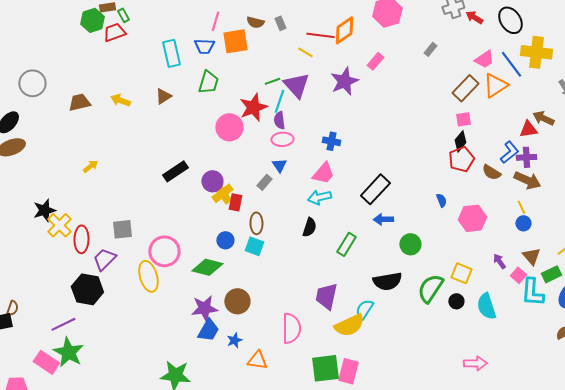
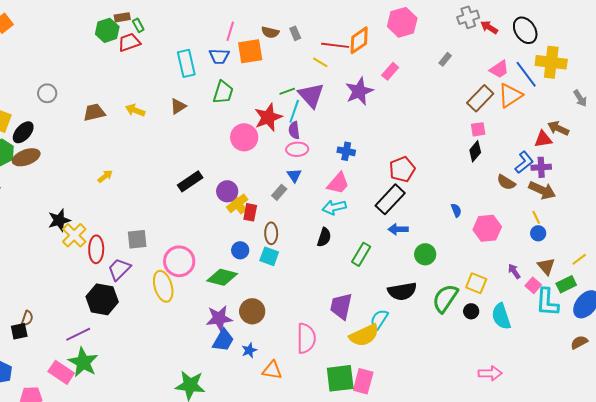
gray circle: (32, 83) -> (47, 93), size x0.7
red pentagon: (461, 159) -> (402, 169), moved

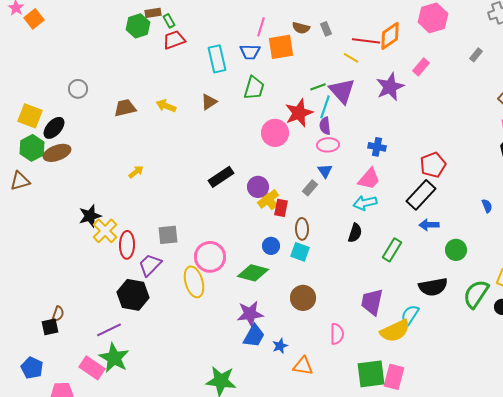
red trapezoid: (129, 42) -> (174, 40), moved
brown circle: (252, 311) -> (303, 298), moved
pink semicircle: (306, 338) -> (337, 334), size x0.7

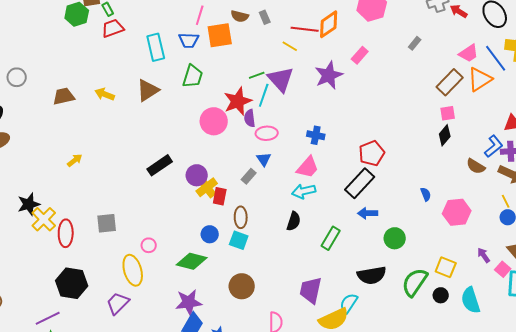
brown triangle: (209, 102) -> (148, 90), size x1.4
purple semicircle: (325, 126) -> (250, 118), moved
pink circle: (210, 257) -> (149, 245), size x0.5
purple trapezoid: (150, 265) -> (118, 303), moved

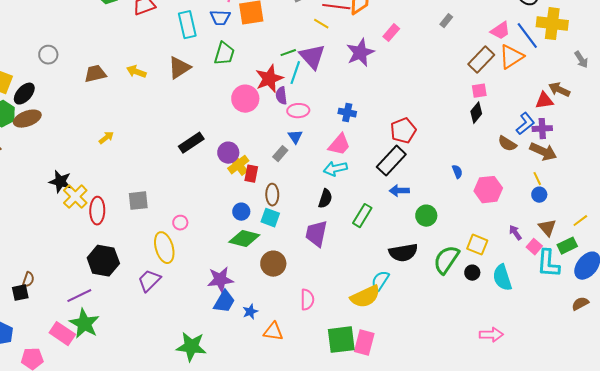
black star: (29, 204) -> (60, 182), turned 30
green diamond: (192, 261) -> (244, 239), moved
purple trapezoid: (311, 290) -> (316, 234), moved

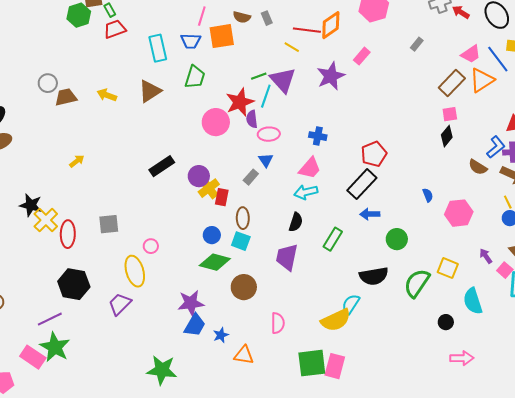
gray circle: (48, 55) -> (48, 83), moved
black circle: (472, 273) -> (446, 322), moved

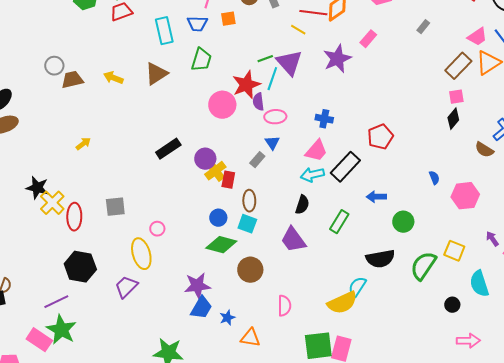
orange square: (222, 36) -> (228, 19), size x0.6
black rectangle: (362, 184) -> (345, 167), moved
purple trapezoid: (287, 257) -> (293, 240), turned -48

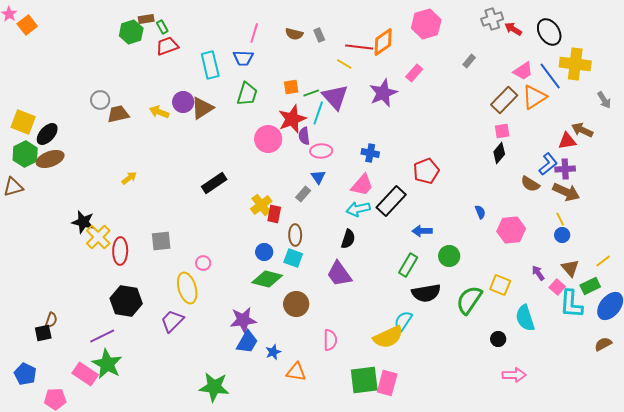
orange square: (228, 19) -> (291, 87), moved
purple circle: (205, 159) -> (183, 102), moved
green rectangle: (339, 222) -> (408, 265), moved

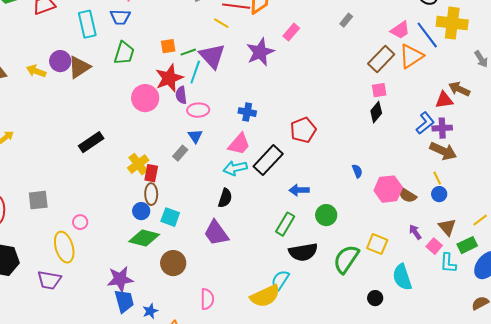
brown semicircle: (530, 184) -> (407, 195), moved
brown ellipse: (295, 235) -> (151, 194), moved
cyan L-shape: (571, 304) -> (448, 263), size x0.7
purple trapezoid: (172, 321) -> (49, 280), turned -125
blue trapezoid: (247, 342) -> (124, 301), turned -45

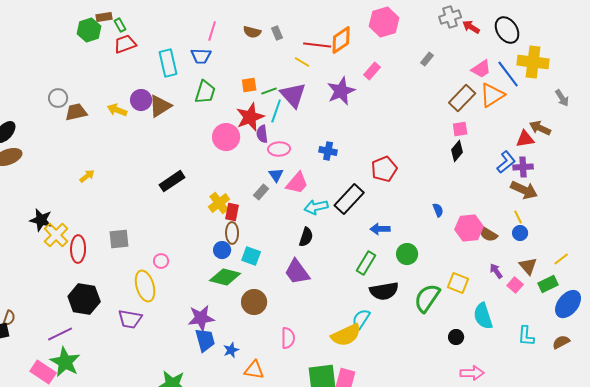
pink trapezoid: (239, 144) -> (297, 183), moved
cyan L-shape: (448, 263) -> (526, 336), moved

